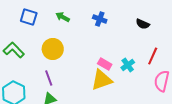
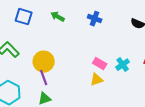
yellow circle: (53, 49) -> (44, 62), moved
yellow triangle: (102, 80) -> (97, 80), size x0.6

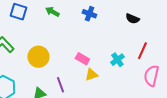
pink rectangle: (100, 64) -> (82, 59), moved
purple line: (44, 78) -> (60, 85), moved

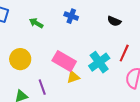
green arrow: (52, 12) -> (36, 23), moved
pink rectangle: (82, 59) -> (64, 61), size x1.6
cyan cross: (117, 60) -> (99, 62), size x1.5

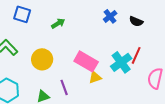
blue cross: (71, 16) -> (110, 16), moved, turned 32
green arrow: (36, 23) -> (58, 23), turned 120
red line: (124, 53) -> (136, 55), moved

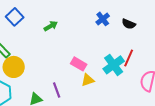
blue square: (22, 14) -> (15, 17), turned 30
yellow circle: (42, 59) -> (14, 67), moved
pink rectangle: (86, 61) -> (79, 64), size x0.7

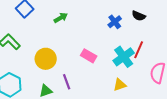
blue cross: (103, 19) -> (115, 22), moved
yellow circle: (14, 67) -> (46, 59), moved
yellow triangle: (88, 80) -> (120, 85), moved

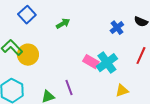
cyan cross: (124, 57) -> (107, 63), moved
yellow circle: (46, 59) -> (28, 55), moved

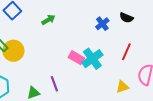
yellow triangle: (122, 91) -> (122, 87), moved

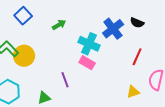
blue cross: (102, 24) -> (113, 29), size x1.5
cyan cross: (92, 59) -> (89, 44), moved, turned -30
purple line: (54, 84) -> (65, 80), moved

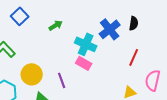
black semicircle: (137, 23) -> (134, 23), turned -104
yellow circle: (24, 56) -> (32, 74), moved

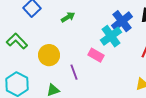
cyan cross: (86, 44) -> (111, 36), moved, turned 30
yellow circle: (32, 74) -> (49, 55), moved

